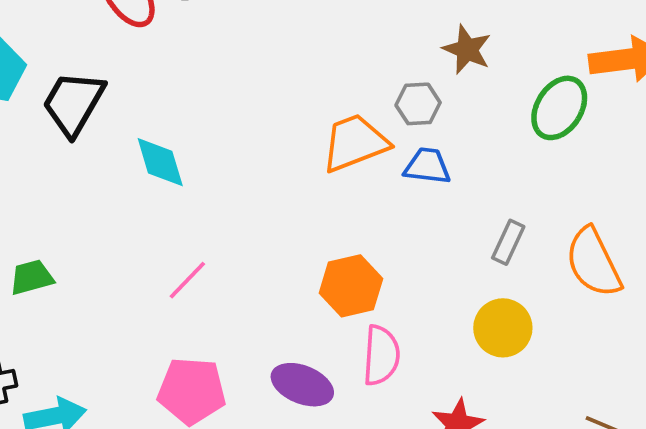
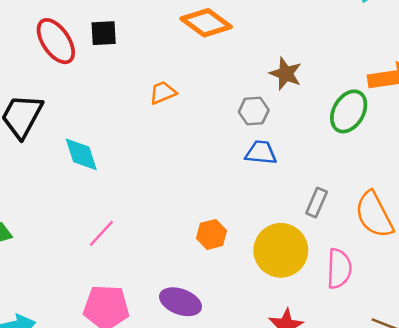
orange trapezoid: (355, 143) -> (163, 93), moved, size x0.6
orange hexagon: (351, 286) -> (212, 234), size x0.7
yellow circle: (503, 328) -> (281, 250), moved, size x1.4
pink semicircle: (381, 355) -> (339, 269), moved

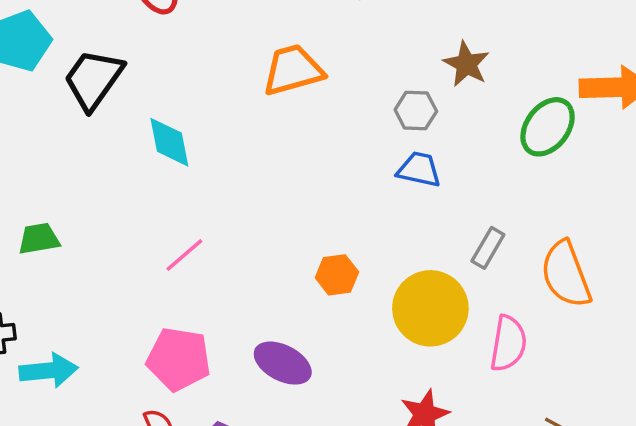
orange trapezoid: (163, 93) -> (293, 70), size x1.6

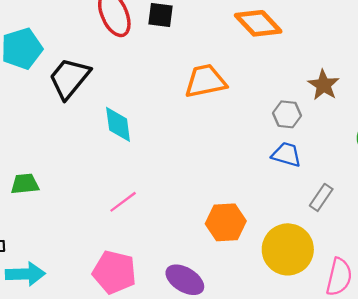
gray rectangle: (488, 248) -> (321, 197), moved
orange hexagon: (337, 275) -> (226, 222), size x1.4

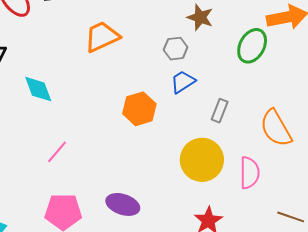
blue trapezoid: (286, 155) -> (183, 82), turned -36
orange hexagon: (226, 222) -> (139, 109), moved

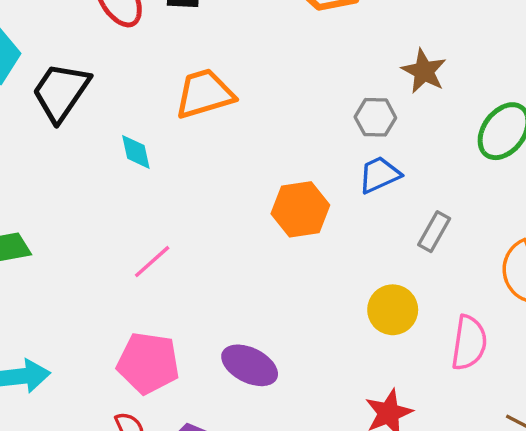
orange trapezoid: (102, 37) -> (205, 94), moved
cyan diamond: (38, 89) -> (136, 152), size x0.7
yellow circle: (202, 160) -> (393, 310), size x0.7

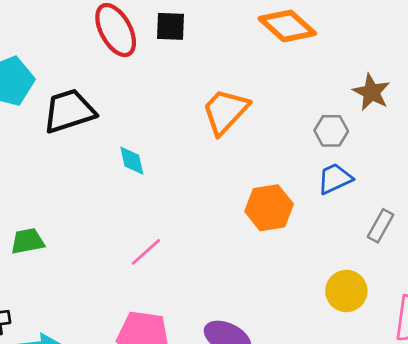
black trapezoid: (61, 92) -> (69, 111), turned 38
orange trapezoid: (205, 94) -> (225, 111), moved, turned -30

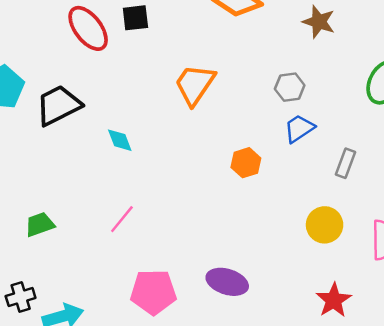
brown star: (371, 92) -> (319, 22), moved
orange hexagon: (269, 208) -> (246, 163), size x0.7
pink line: (146, 252) -> (122, 219), moved

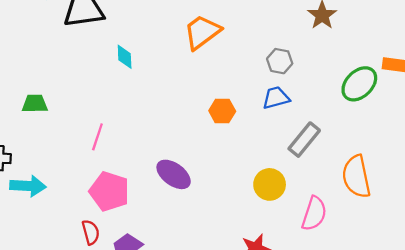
gray rectangle: (346, 163) -> (304, 140), size x1.4
pink line: (122, 219) -> (97, 137), moved, turned -40
purple ellipse: (227, 282) -> (174, 174), moved

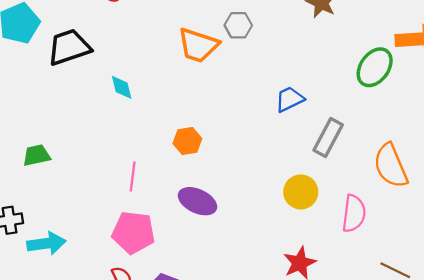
orange trapezoid: (202, 32) -> (198, 45), turned -114
gray hexagon: (280, 61) -> (238, 25), moved
orange hexagon: (222, 111) -> (187, 141), moved
pink line: (97, 137) -> (133, 177), moved

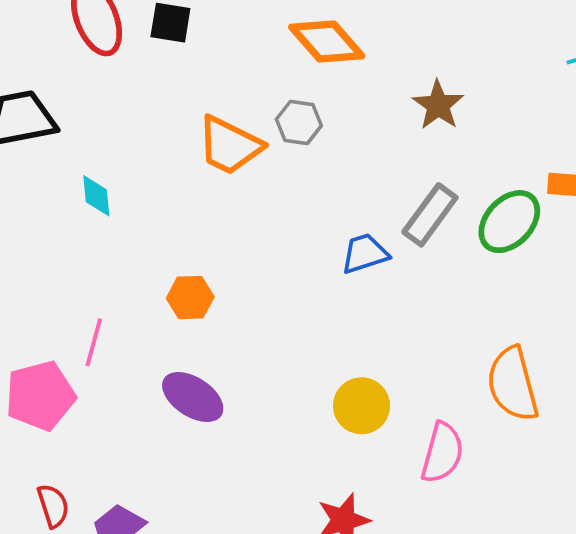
gray rectangle: (328, 137) -> (430, 215), moved
pink pentagon: (133, 232) -> (40, 396), moved, turned -30

